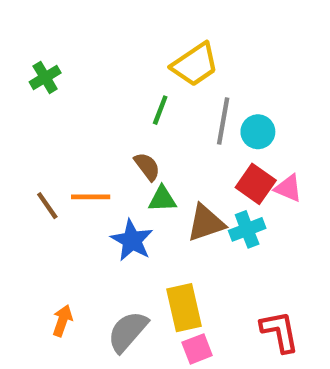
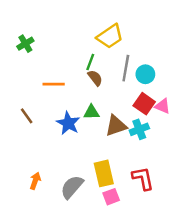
brown semicircle: (147, 166) -> (95, 78), moved
orange line: (91, 197) -> (54, 84), moved
blue star: (132, 240) -> (68, 123), moved
red L-shape: (280, 332) -> (143, 178), moved

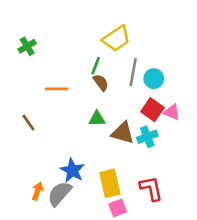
blue star: (68, 123) -> (72, 170), moved
brown triangle: (116, 126) -> (123, 133), turned 35
gray semicircle: (72, 187) -> (59, 194), moved

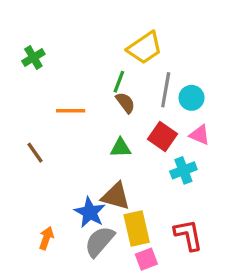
red square: (152, 110) -> (162, 137), moved
pink triangle: (172, 112) -> (200, 135), moved
brown triangle: (123, 133) -> (116, 196), moved
gray semicircle: (59, 194) -> (100, 241), moved

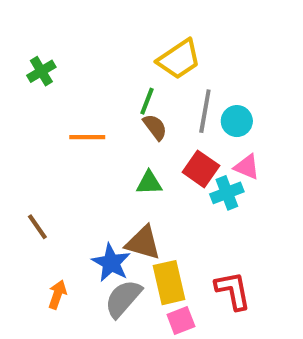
brown line: (35, 153) -> (37, 227), moved
cyan cross: (183, 170) -> (227, 193), moved

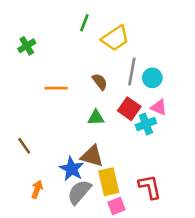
green line: (147, 101) -> (84, 23), moved

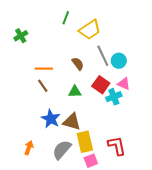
gray line: (132, 71) -> (103, 56), turned -35
brown line: (24, 146) -> (43, 86), moved
blue star: (72, 169) -> (51, 119), moved

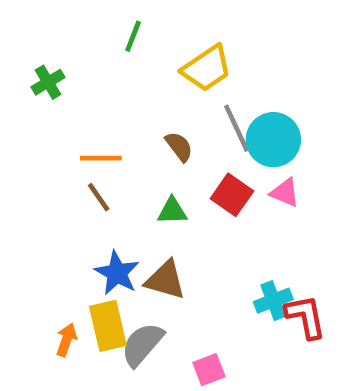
green line: (66, 18) -> (133, 36), moved
cyan circle: (119, 61) -> (273, 140), size x1.5
cyan cross: (114, 97) -> (273, 301), moved
yellow rectangle: (85, 142) -> (108, 326), moved
red L-shape: (117, 146) -> (306, 317), moved

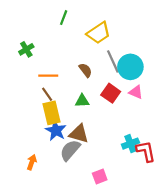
green cross: (48, 82) -> (26, 49), moved
yellow rectangle: (108, 326) -> (51, 113), moved
gray semicircle: (142, 344) -> (70, 150), moved

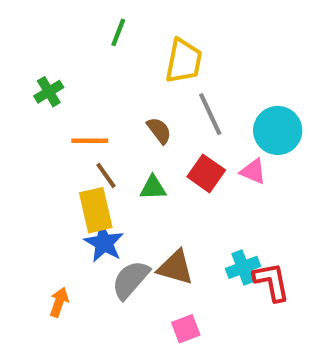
yellow trapezoid: (99, 33) -> (184, 61), turned -45
cyan circle: (130, 67) -> (278, 130), moved
brown line: (47, 94) -> (106, 175), moved
brown triangle: (79, 134) -> (175, 267), moved

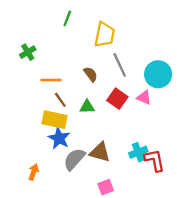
yellow rectangle: (96, 210) -> (54, 120), turned -65

